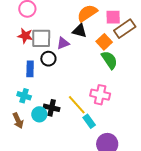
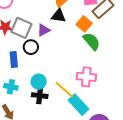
gray square: (41, 38) -> (21, 28), turned 30
cyan circle: (39, 114) -> (39, 82), moved
cyan rectangle: (89, 121) -> (78, 105), size x1.5

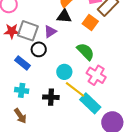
green semicircle: (92, 41) -> (86, 52), moved
blue rectangle: (14, 59) -> (23, 63), turned -42
pink cross: (86, 77) -> (96, 75), turned 30
cyan circle: (39, 82) -> (64, 72), moved

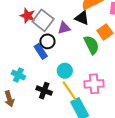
green semicircle: (86, 52) -> (92, 45), moved
blue rectangle: (23, 63) -> (41, 51), moved
pink cross: (96, 75) -> (94, 84), turned 36

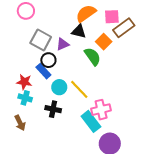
red star: (28, 16) -> (24, 82), moved
cyan circle: (65, 71) -> (59, 87), moved
pink cross: (94, 84) -> (101, 110), moved
yellow line: (69, 91) -> (79, 89), moved

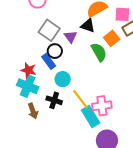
purple triangle: (63, 44) -> (70, 37), turned -48
yellow line: (79, 89) -> (80, 99), moved
cyan cross: (25, 98) -> (28, 86), size x1.5
brown arrow: (20, 123) -> (33, 111), moved

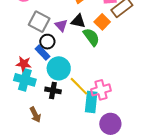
black triangle: (88, 26) -> (78, 21), moved
cyan circle: (63, 79) -> (59, 68), size x1.5
brown arrow: (33, 111) -> (35, 115), moved
cyan rectangle: (91, 117) -> (91, 102), turned 45

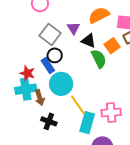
purple triangle: (61, 25) -> (73, 28), moved
cyan cross: (25, 80) -> (26, 89), turned -35
black cross: (53, 90) -> (49, 121), moved
pink cross: (101, 90) -> (111, 112), moved
brown arrow: (35, 115) -> (40, 98), moved

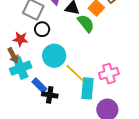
blue rectangle: (48, 65) -> (39, 85), moved
red star: (27, 73) -> (20, 39), moved
brown arrow: (40, 98) -> (13, 55), moved

